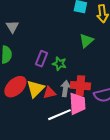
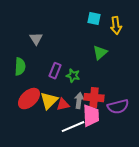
gray triangle: (12, 27) -> (36, 39), moved

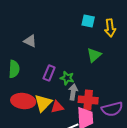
gray triangle: (36, 39) -> (30, 41), turned -32
red ellipse: (29, 99) -> (23, 101), turned 50
gray arrow: (79, 101) -> (73, 92), moved

